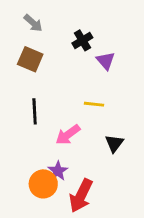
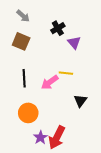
pink arrow: (68, 135) -> (50, 82), moved
purple star: (58, 171) -> (40, 137), moved
orange circle: (43, 184) -> (28, 113), moved

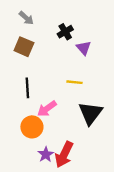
pink arrow: (50, 82) -> (47, 109), moved
black triangle: (80, 101) -> (90, 113), size x1.6

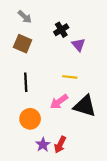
pink arrow: (47, 109) -> (59, 102), moved
black triangle: (90, 113) -> (85, 106), turned -50
red arrow: (64, 154) -> (60, 145), size x0.7

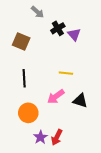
gray arrow: (25, 17) -> (37, 12), moved
purple triangle: (78, 45) -> (74, 34), moved
black triangle: (85, 106) -> (80, 101), size x0.7

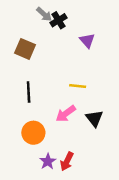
black cross: (58, 28) -> (59, 20), moved
black triangle: (80, 101) -> (94, 118), turned 35

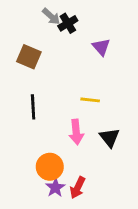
pink arrow: (66, 114) -> (76, 132), turned -60
orange circle: (33, 133) -> (50, 167), moved

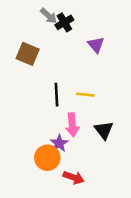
black line: (33, 107) -> (57, 95), moved
purple star: (55, 188) -> (59, 143), moved
red arrow: (78, 188) -> (74, 177), turned -96

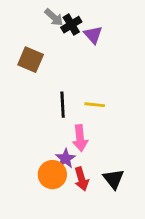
purple triangle: (96, 45) -> (93, 35), moved
black triangle: (104, 130) -> (114, 179), moved
red arrow: (74, 177) -> (81, 179), moved, turned 54

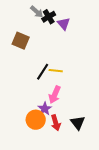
black line: (63, 105) -> (43, 72), turned 36
yellow line: (95, 105) -> (56, 71), moved
pink arrow: (80, 138) -> (55, 95), turned 30

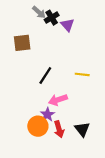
brown square: (21, 41) -> (22, 43), turned -30
yellow line: (56, 71) -> (82, 74), moved
pink arrow: (55, 95) -> (58, 100), turned 48

